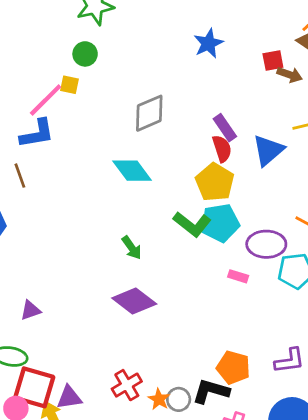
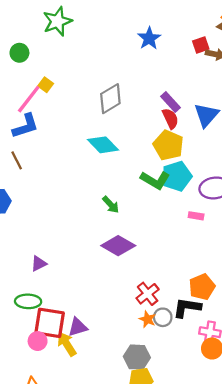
green circle: (85, 54) -> (19, 53), moved
yellow square: (69, 85) -> (46, 85), turned 32
orange pentagon: (233, 367) -> (202, 287), turned -30
red cross: (127, 385) -> (148, 294), moved

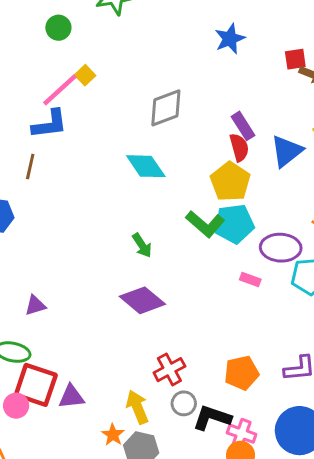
brown line: (17, 160) -> (30, 166), turned 30
black L-shape: (187, 308) -> (212, 418), moved
orange star: (147, 319) -> (113, 435), moved
yellow arrow: (67, 344) -> (137, 407), moved

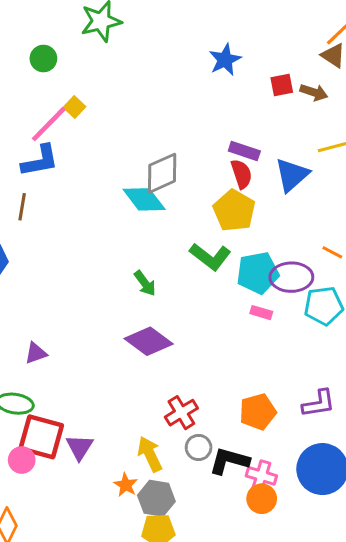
red square: (295, 59) -> (282, 85), moved
gray diamond: (166, 108) -> (162, 173), moved
purple rectangle: (243, 126) -> (244, 151), turned -36
cyan pentagon: (234, 224) -> (258, 273), moved
purple triangle: (71, 397) -> (80, 447), turned -48

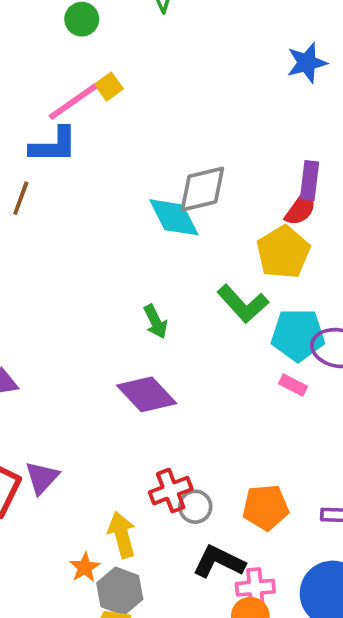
purple rectangle: (244, 151) -> (309, 181), turned 68
red semicircle: (241, 174) -> (301, 208), turned 44
purple triangle: (80, 447) -> (42, 478), moved
gray circle: (199, 447) -> (195, 507), moved
pink cross: (261, 476) -> (255, 588), turned -32

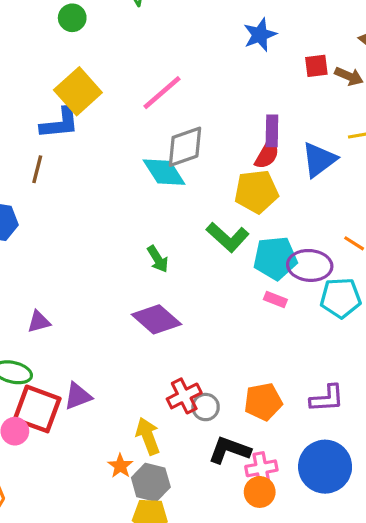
yellow square: (109, 87) -> (78, 91), moved, size x2.0
pink line: (73, 102) -> (162, 93), moved
yellow pentagon: (283, 252) -> (256, 192), turned 30
purple triangle: (42, 478) -> (78, 396), turned 32

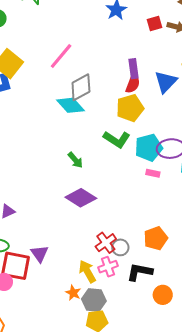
purple triangle: (78, 396) -> (40, 254), turned -36
pink cross: (261, 468) -> (108, 267), moved

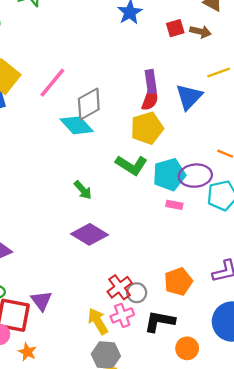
pink line: (61, 56) -> (52, 83), moved
orange star: (73, 293) -> (27, 352), moved

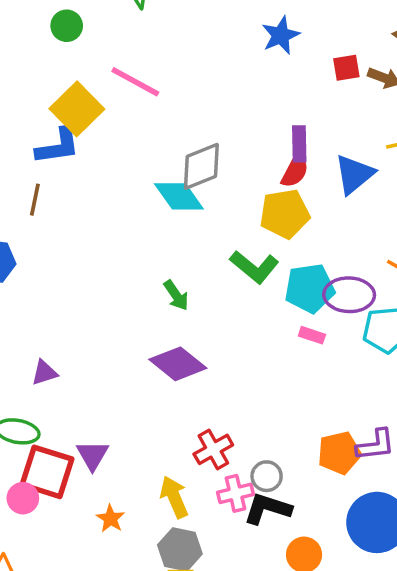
pink line: (52, 83) -> (135, 82), moved, turned 72
orange pentagon: (178, 282) -> (339, 453), moved
gray circle: (137, 293) -> (267, 476), moved
pink cross: (122, 315) -> (235, 493), moved
orange star: (27, 352) -> (111, 519), moved

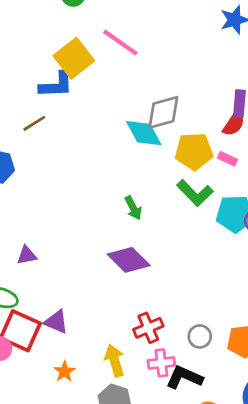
brown line: (35, 200) -> (34, 123), turned 40
yellow pentagon: (285, 214) -> (194, 151), moved
pink rectangle: (312, 335) -> (227, 159), moved
purple triangle: (92, 455) -> (56, 322), turned -44
gray circle: (267, 476) -> (200, 336), moved

